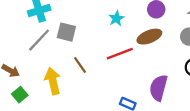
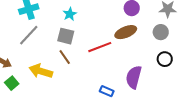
cyan star: (116, 18) -> (70, 14), moved
gray square: (66, 32) -> (66, 36), moved
yellow arrow: (53, 81) -> (41, 71), turned -60

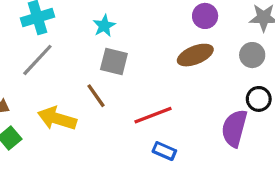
gray square: (66, 36) -> (114, 62), moved
red line: (100, 47) -> (153, 115), moved
purple semicircle: (134, 77) -> (234, 128), moved

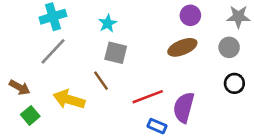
purple semicircle: (234, 128) -> (184, 107), moved

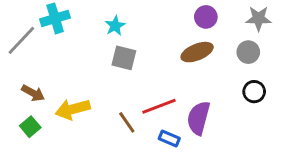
gray line: (53, 51) -> (21, 40), moved
brown line: (101, 81) -> (127, 122), moved
brown arrow: (20, 87) -> (33, 93), moved
yellow arrow: (69, 99) -> (73, 109), turned -32

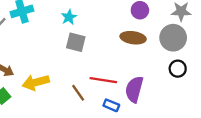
brown ellipse: (197, 52) -> (133, 38), turned 30
gray circle: (248, 52) -> (173, 38), size x1.5
red line: (159, 106) -> (103, 80), turned 30

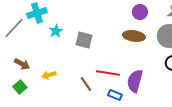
cyan star: (69, 17) -> (56, 31), moved
yellow arrow: (36, 82) -> (49, 75), size x0.6

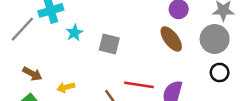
brown ellipse: (134, 36) -> (171, 39), turned 45

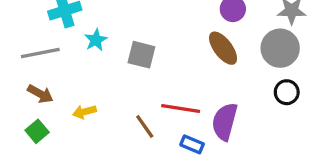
gray line: (22, 29) -> (40, 53), moved, turned 36

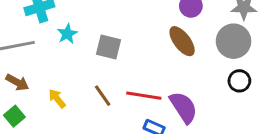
yellow arrow: (84, 112) -> (57, 99), turned 66
purple semicircle: (225, 122) -> (184, 107), turned 132
brown line: (145, 126) -> (103, 96), moved

